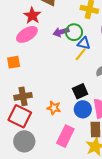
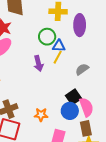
purple arrow: (61, 32) -> (38, 63), moved, turned -77
black square: (80, 91) -> (74, 97), moved

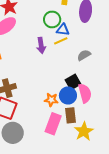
yellow line: (58, 57) -> (61, 41), turned 32
orange star: (41, 115) -> (51, 100), moved
brown rectangle: (86, 128) -> (71, 115), moved

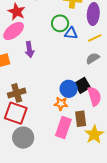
yellow line: (61, 41) -> (95, 38), moved
purple arrow: (41, 45) -> (29, 49), moved
blue circle: (68, 96) -> (69, 89), moved

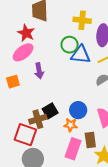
blue triangle: (71, 33) -> (81, 55), size x1.5
black square: (82, 85) -> (50, 111), moved
brown cross: (17, 93) -> (38, 119), moved

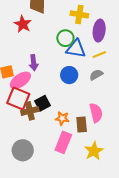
pink ellipse: (23, 52) -> (20, 80), moved
blue circle: (78, 110) -> (69, 75), moved
red square: (25, 135) -> (18, 98), moved
brown rectangle: (90, 140) -> (82, 124), moved

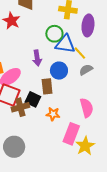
yellow line: (99, 55) -> (80, 53), moved, turned 72
purple arrow: (34, 63) -> (37, 58), moved
black square: (43, 103) -> (33, 99), turned -35
brown rectangle: (82, 124) -> (47, 86), moved
pink rectangle: (63, 142) -> (71, 134), moved

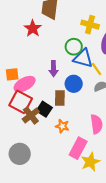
brown cross: (20, 107) -> (31, 115), turned -30

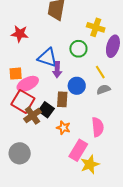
red star: (33, 28) -> (20, 34), moved, turned -30
blue triangle: (83, 58) -> (47, 58), moved

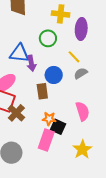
black square: (46, 110) -> (58, 127), moved
pink rectangle: (78, 150) -> (46, 140), moved

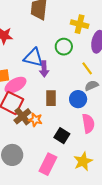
blue circle: (54, 75) -> (78, 99), moved
orange star: (49, 119) -> (35, 120), moved
pink rectangle: (46, 140) -> (48, 164), moved

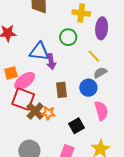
black square: (62, 136) -> (76, 126), turned 35

